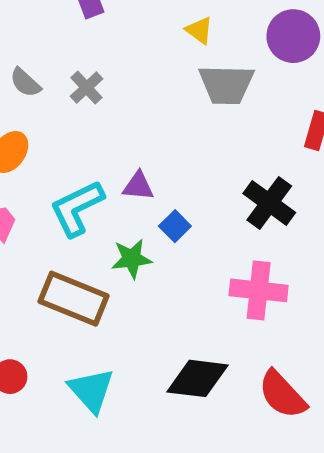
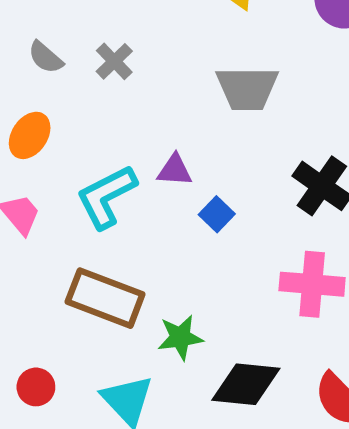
gray trapezoid: (226, 85) -> (247, 88), moved
green star: (132, 259) -> (180, 337), moved

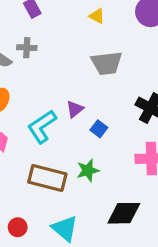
gray cross: (114, 61) -> (27, 48), moved, turned -36
purple triangle: (175, 170) -> (75, 109), turned -36
green star: (180, 337) -> (88, 170), moved

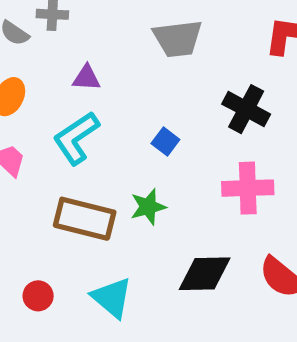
purple triangle: (75, 109) -> (87, 78), moved, turned 42

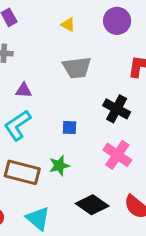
blue square: (165, 142) -> (69, 128), turned -35
pink cross: (248, 188) -> (117, 155), turned 36
black diamond: (205, 274) -> (92, 205), turned 36

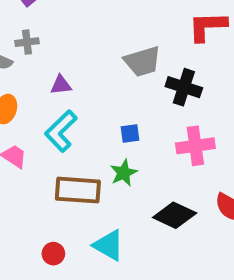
gray trapezoid: (77, 68) -> (142, 61), moved
blue square: (69, 128) -> (130, 133), moved
pink cross: (117, 155) -> (195, 146), turned -32

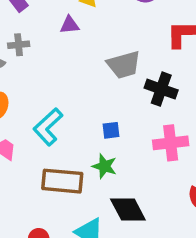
purple triangle: (61, 85) -> (70, 25), moved
green star: (124, 173) -> (104, 166), turned -30
black diamond: (175, 215) -> (128, 209), moved, turned 36

